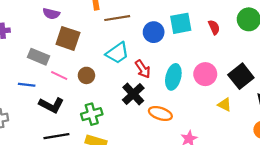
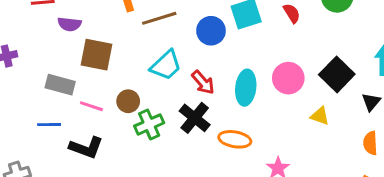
green cross: (92, 114) -> (149, 124), moved

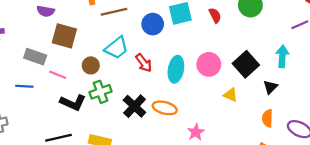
brown circle: (128, 101) -> (91, 65), moved
black cross: (195, 118) -> (134, 106), moved
black L-shape: (86, 148) -> (73, 103), moved

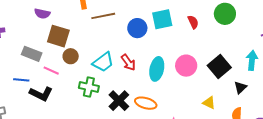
cyan trapezoid: (116, 48) -> (103, 62), moved
brown circle: (91, 65) -> (71, 56), moved
green cross: (100, 92) -> (89, 87), turned 30
yellow triangle: (231, 95) -> (209, 103), moved
black L-shape: (73, 103) -> (41, 94), moved

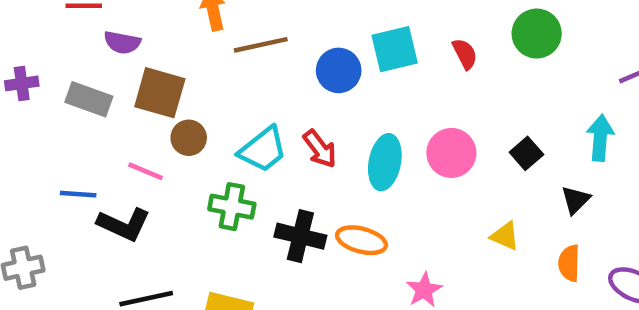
gray rectangle: (32, 54) -> (89, 99), moved
black square: (219, 66) -> (526, 153), size x0.6
black cross: (119, 101) -> (300, 236), turned -30

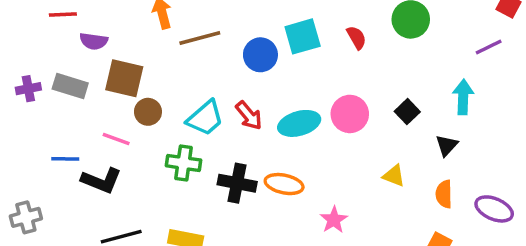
purple cross: (22, 83) -> (28, 89), moved
cyan ellipse: (385, 162) -> (299, 123), turned 66

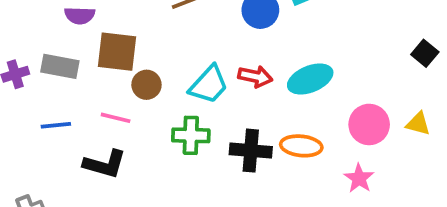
pink circle: (350, 114) -> (369, 124), moved
red arrow: (249, 115) -> (255, 77), turned -32
blue line: (65, 159) -> (56, 125), moved

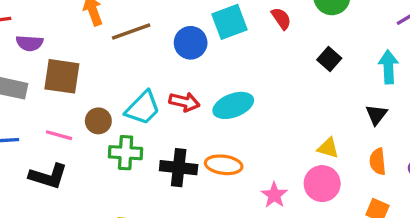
black square: (425, 53) -> (329, 59), moved
brown circle: (146, 85) -> (98, 121), moved
pink circle: (369, 124) -> (322, 184), moved

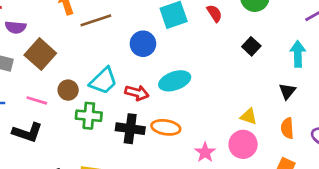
blue circle: (191, 43) -> (143, 44), moved
brown square: (62, 76) -> (40, 54), turned 32
red arrow: (184, 102) -> (137, 93), moved

